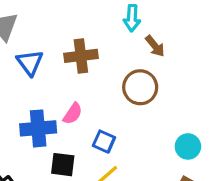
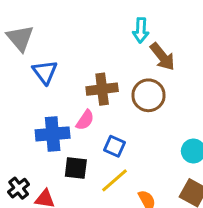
brown arrow: (155, 46) -> (162, 57), size x1.4
brown cross: (81, 56) -> (102, 89), moved

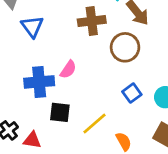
brown cross: (102, 89) -> (92, 21), moved
blue square: (114, 146) -> (132, 93), moved, turned 30

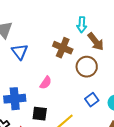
brown cross: (92, 21) -> (63, 48), turned 30
blue cross: (39, 82) -> (15, 99), moved

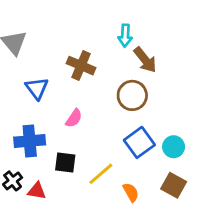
brown cross: (63, 48) -> (81, 66), moved
blue triangle: (20, 52) -> (37, 88), moved
blue square: (92, 100) -> (139, 142), size x1.5

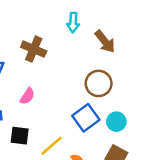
brown arrow: (145, 60) -> (105, 41), moved
brown circle: (132, 95) -> (99, 83), moved

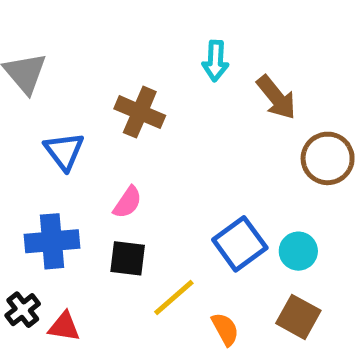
brown circle: (99, 83) -> (328, 158), moved
black square: (20, 136) -> (128, 258), moved

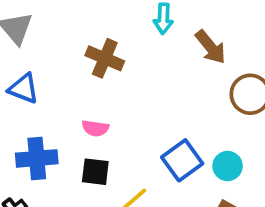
blue triangle: (64, 151) -> (24, 89), moved, turned -32
pink semicircle: (128, 202) -> (95, 128), turned 64

